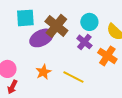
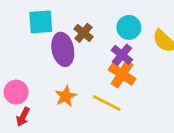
brown cross: (56, 26) -> (83, 33), size x0.6
purple ellipse: (41, 38) -> (63, 49), turned -75
orange cross: (107, 56) -> (122, 74), moved

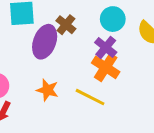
purple ellipse: (63, 49) -> (45, 42), turned 32
orange star: (66, 96) -> (47, 90), turned -30

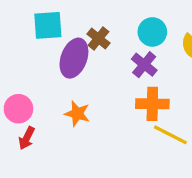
orange cross: (106, 67) -> (152, 104), moved, turned -32
yellow line: (90, 97) -> (170, 135), moved

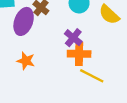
purple cross: (144, 65) -> (73, 38), moved

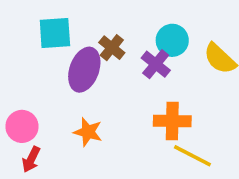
purple cross: (73, 38) -> (156, 64), moved

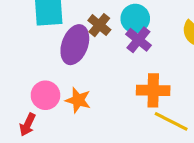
cyan circle: (172, 40) -> (135, 19), moved
pink circle: (22, 126) -> (45, 95), moved

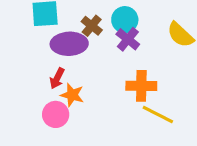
purple ellipse: (75, 45) -> (69, 44), turned 68
pink circle: (45, 95) -> (56, 114), moved
red arrow: (28, 125) -> (57, 78), moved

